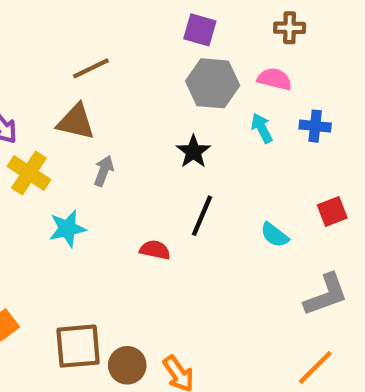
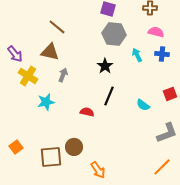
brown line: (91, 68) -> (57, 27), turned 66
pink semicircle: (275, 79) -> (156, 32), moved
brown circle: (127, 365) -> (74, 147), moved

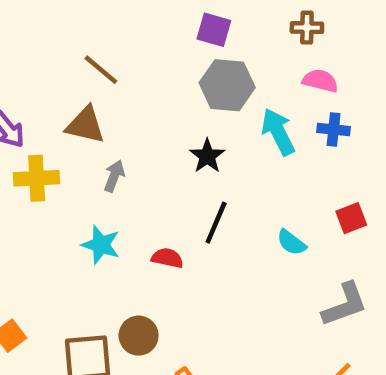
cyan arrow: (137, 55) -> (278, 132), size x1.5
yellow cross: (28, 76) -> (37, 178), turned -36
cyan star: (46, 102) -> (101, 245), moved, turned 30

